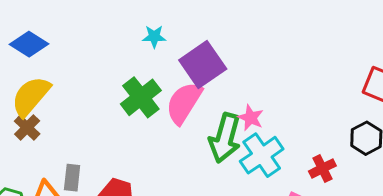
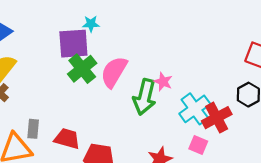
purple square: (203, 65) -> (73, 44), moved, turned 32
cyan cross: (262, 155) -> (195, 109), moved
red cross: (322, 168) -> (217, 118), size x1.5

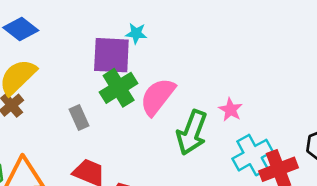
pink star: (163, 82) -> (230, 110), moved
gray rectangle: (33, 129) -> (79, 118), moved, turned -36

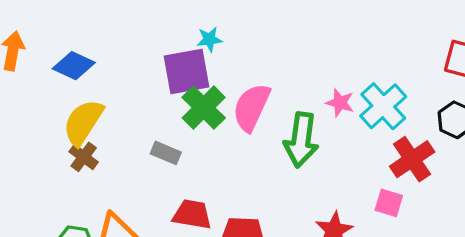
gray rectangle: (79, 118) -> (166, 153), turned -30
cyan cross: (253, 155) -> (383, 106), moved

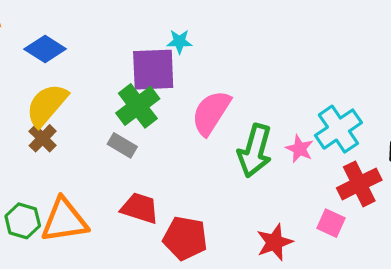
pink star: (340, 103) -> (300, 149), moved
green cross: (204, 108) -> (138, 106), moved

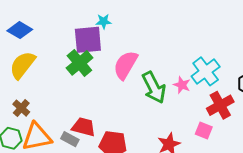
brown cross: (43, 138) -> (21, 108), moved
gray rectangle: (122, 145) -> (70, 139), moved
green arrow: (255, 151) -> (154, 87), turned -40

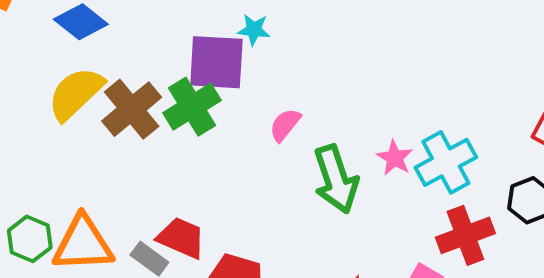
pink semicircle: (125, 65) -> (285, 125), size x0.6
pink star: (182, 85) -> (395, 158), moved
brown cross: (21, 108) -> (132, 109), moved, size x1.6

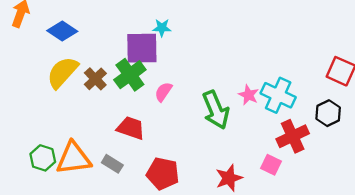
brown cross: (132, 109) -> (95, 79), size x0.7
pink semicircle: (285, 125) -> (163, 92), moved
cyan cross: (446, 162) -> (278, 95), turned -32
red trapezoid: (181, 238) -> (131, 128), moved

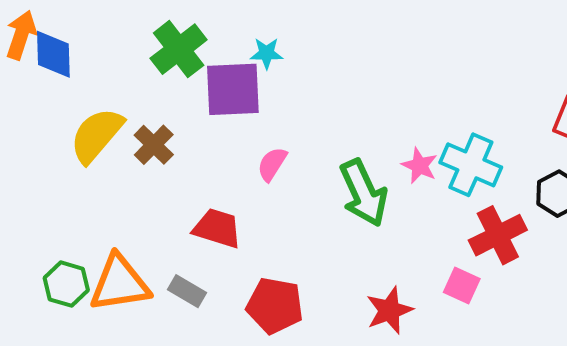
blue diamond: (62, 31) -> (53, 54), moved, turned 56
green cross: (130, 75) -> (179, 49), moved

